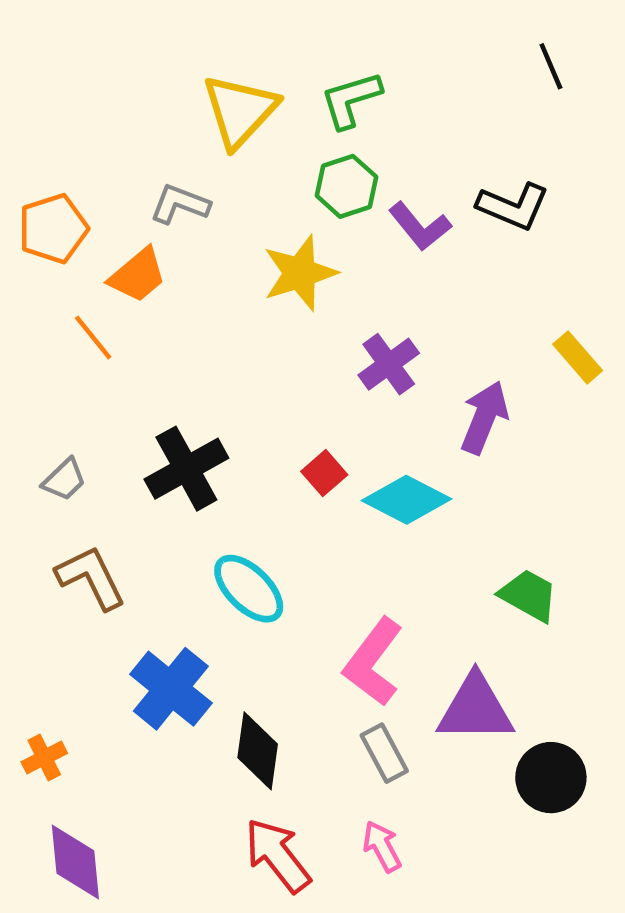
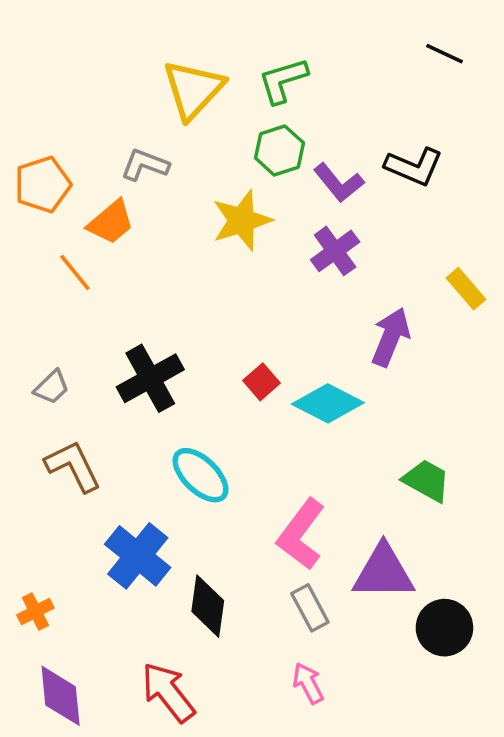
black line: (551, 66) -> (444, 54), turned -42
purple cross: (389, 364) -> (335, 251), moved
red arrow: (278, 855) -> (168, 692), moved

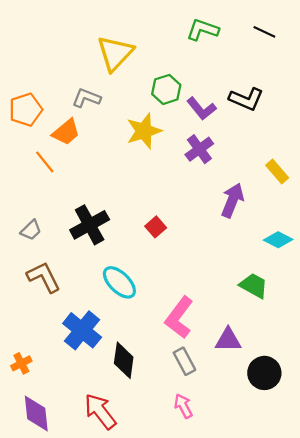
green L-shape: (283, 80) -> (203, 30), moved, turned 36
cyan diamond: (328, 403) -> (278, 240), moved, size x0.7
purple triangle: (383, 572) -> (228, 340), size x0.7

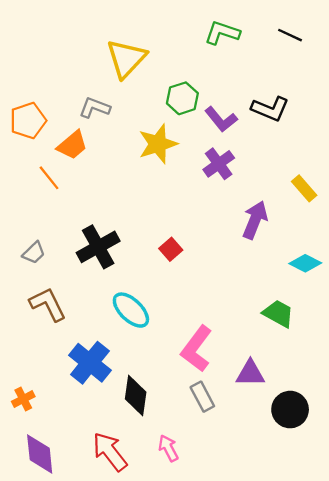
pink arrow: (183, 406) -> (168, 448), moved

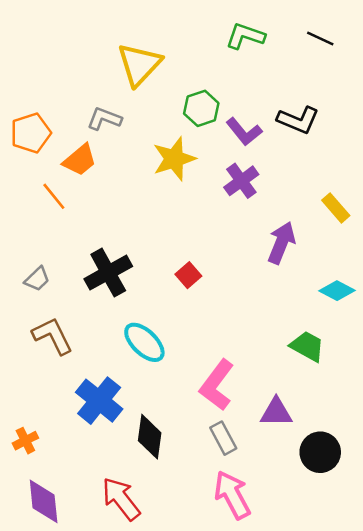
pink arrow: (168, 448) -> (232, 495), moved, size x1.6

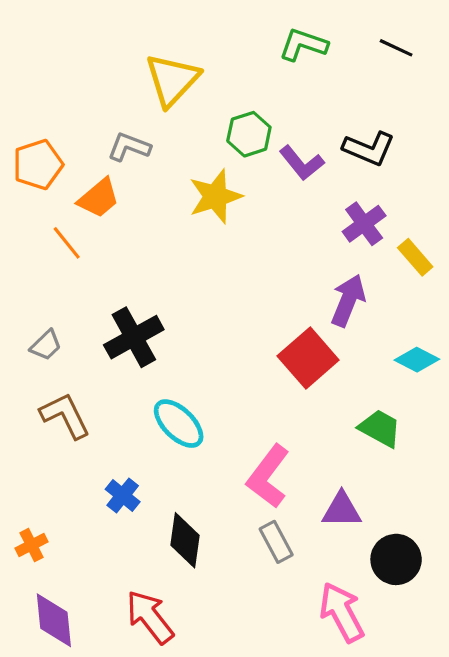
purple cross: (241, 181) -> (364, 224), moved
red square: (188, 275) -> (308, 358), moved, size x1.8
blue cross: (99, 401) -> (123, 495), size x0.6
pink arrow: (232, 495) -> (342, 612), moved

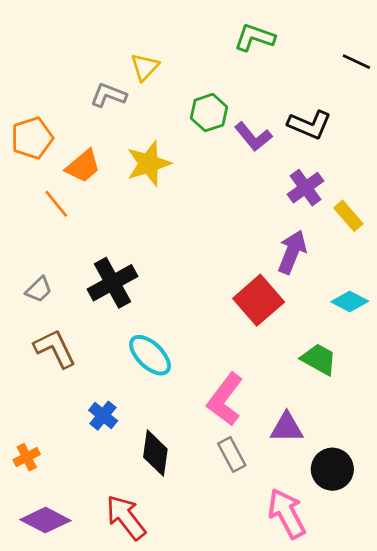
black line: (396, 48) -> (356, 62), moved
yellow triangle: (172, 80) -> (145, 67), size x0.6
gray L-shape: (129, 147) -> (108, 95), moved
yellow star: (215, 197) -> (149, 164), moved
purple diamond: (54, 620) -> (45, 520), turned -57

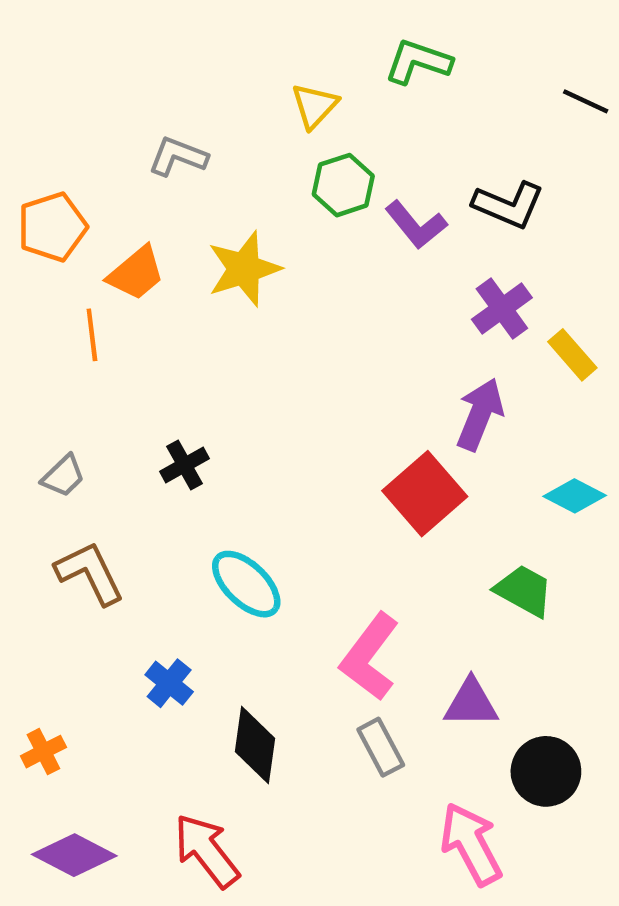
yellow triangle: (145, 67) -> (315, 106), moved
orange line: (56, 204) -> (92, 335), turned 32
black cross: (112, 283) -> (185, 465), size x0.6

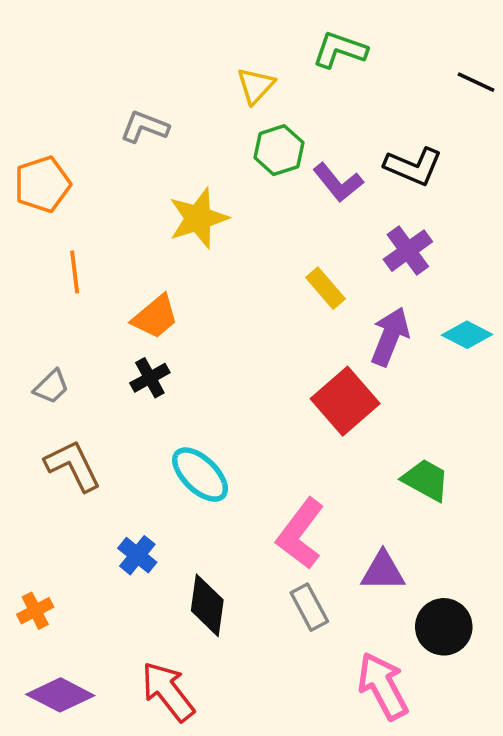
orange trapezoid: (136, 273) -> (155, 317), moved
yellow rectangle: (572, 355) -> (325, 288), moved
cyan diamond: (575, 496) -> (467, 335), moved

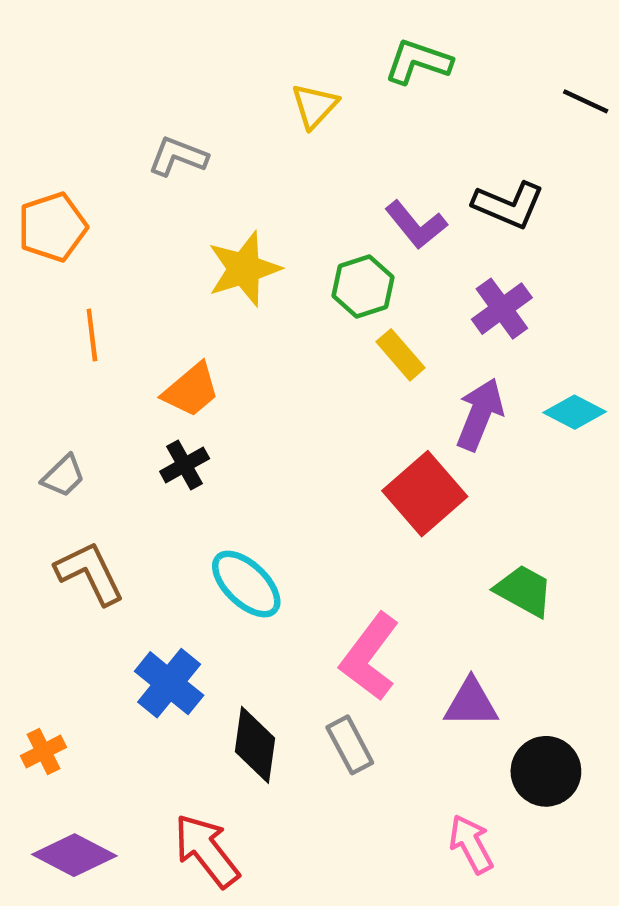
green hexagon: (279, 150) -> (363, 287), moved
blue cross: (137, 555) -> (169, 683), size x1.4
gray rectangle: (309, 607) -> (350, 745), moved
pink arrow: (383, 686) -> (471, 844), size x0.7

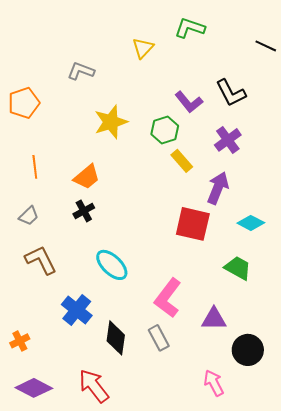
black L-shape: (508, 205) -> (231, 93), turned 40
orange line: (92, 335) -> (35, 167), moved
cyan diamond: (575, 412) -> (251, 223), moved
red square: (425, 494) -> (193, 224), turned -36

